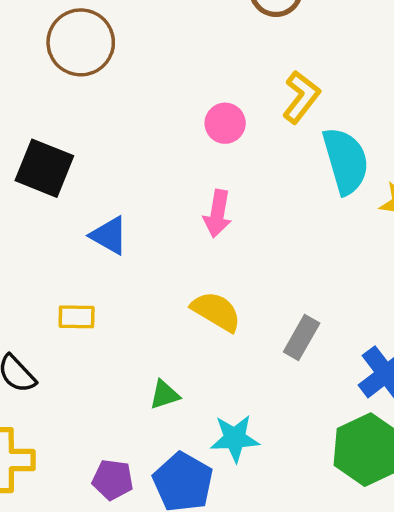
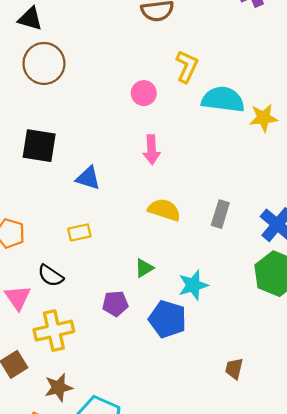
cyan semicircle: (346, 161) -> (223, 100), turned -54
purple pentagon: (113, 480) -> (115, 304), moved

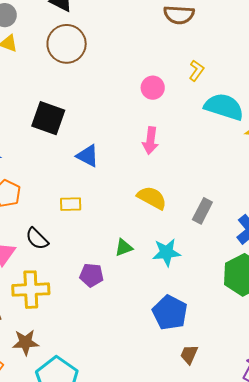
yellow L-shape: (187, 66) -> (197, 71), size x0.7
cyan star: (193, 285) -> (167, 252), moved
blue pentagon: (167, 319) -> (170, 313), moved

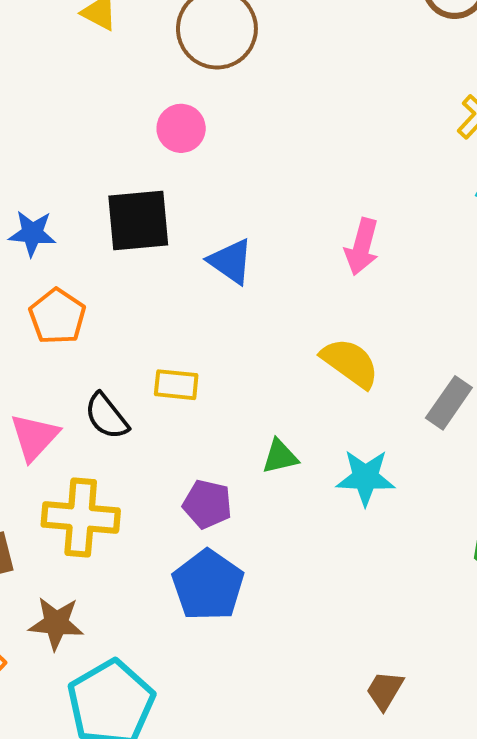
pink circle: (153, 88) -> (181, 128), moved
black square: (48, 118) -> (138, 220), moved, turned -32
yellow rectangle: (71, 204) -> (176, 385), moved
blue pentagon: (170, 313) -> (208, 585), moved

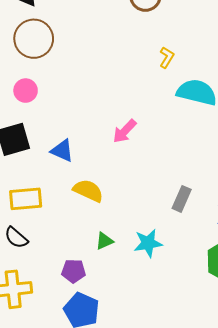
pink arrow: (362, 247) -> (125, 131), turned 40
yellow semicircle: (350, 363) -> (88, 191), moved
yellow rectangle: (176, 385) -> (26, 199), moved, size x1.5

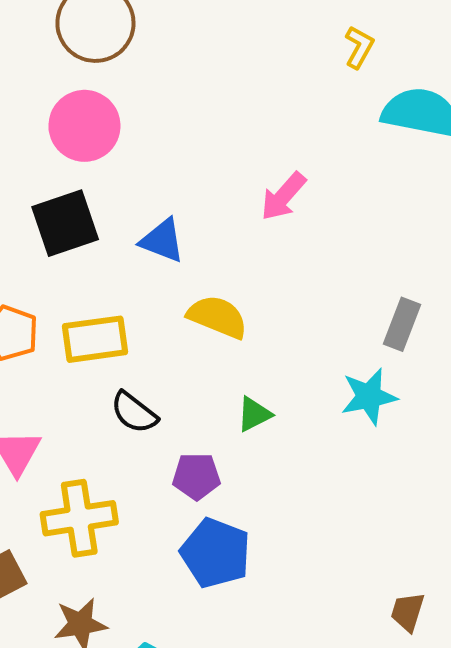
pink circle: (26, 91) -> (84, 126), size x1.5
black semicircle: (16, 238) -> (134, 412), moved
cyan star: (148, 243) -> (369, 396), moved

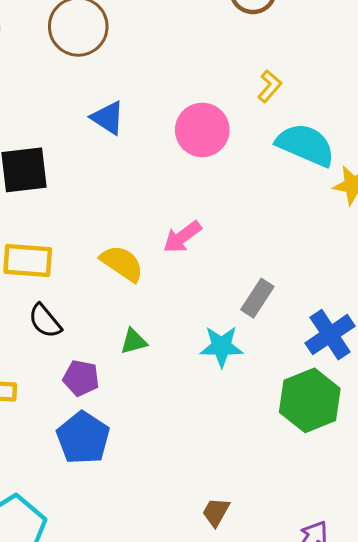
pink circle: (84, 126) -> (202, 130), moved
pink arrow: (283, 196) -> (182, 237), moved
blue triangle: (162, 241) -> (108, 118), moved

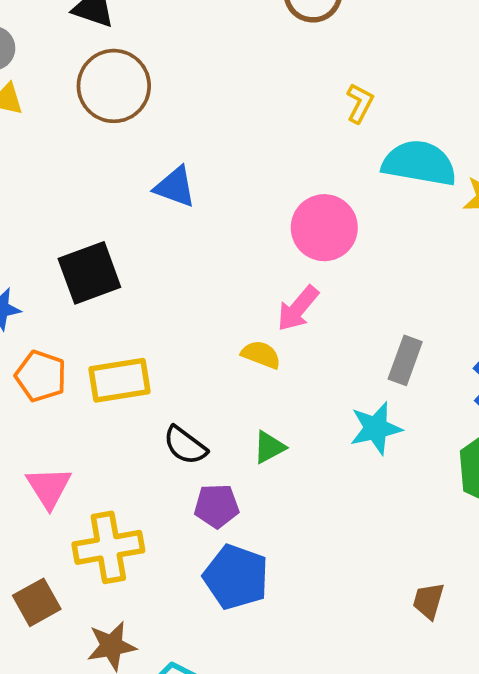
pink circle: (202, 130) -> (324, 228), moved
yellow semicircle: (122, 263) -> (261, 355), moved, size x0.7
black semicircle: (45, 321) -> (185, 445), moved
brown trapezoid: (216, 512) -> (428, 601), moved

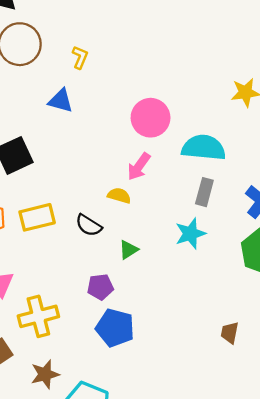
yellow L-shape: (360, 103) -> (80, 57), moved
cyan semicircle: (419, 163) -> (204, 148), moved
black semicircle: (185, 445) -> (89, 225), moved

